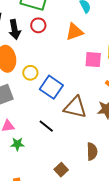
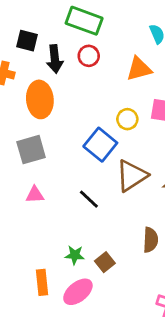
yellow circle: (30, 73) -> (127, 119), moved
brown triangle: (75, 107) -> (132, 176), turned -50
green star: (17, 144) -> (75, 255), moved

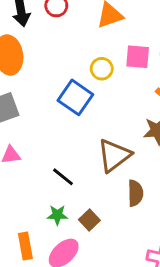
brown triangle: (132, 176) -> (114, 155), moved
black line: (89, 199) -> (63, 177), moved

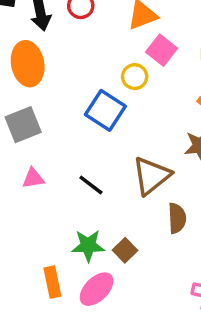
pink square: (138, 57) -> (162, 50), moved, turned 35
black line: (63, 177) -> (91, 185), moved
green star: (57, 215) -> (88, 246), size x1.4

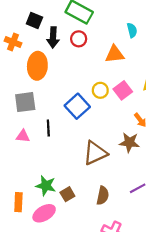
pink square: (162, 50) -> (123, 90), moved
black line: (91, 185) -> (48, 128), moved, turned 35
brown semicircle: (177, 218) -> (103, 196), moved

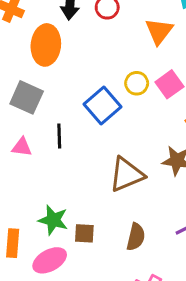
orange triangle: (115, 54) -> (159, 31), turned -48
gray square: (25, 102) -> (27, 97), turned 30
brown square: (67, 194) -> (84, 233), turned 32

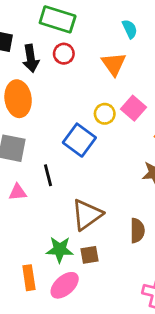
brown triangle: (127, 175) -> (87, 215), moved
brown semicircle: (136, 237) -> (137, 231), moved

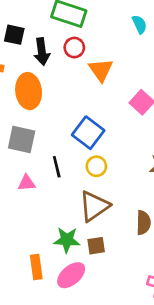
orange triangle: (114, 64) -> (101, 70), moved
yellow circle: (105, 114) -> (96, 166), moved

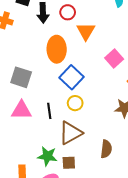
orange ellipse: (29, 91) -> (57, 49), moved
black line: (57, 167) -> (49, 111), moved
pink triangle: (27, 183) -> (21, 110), size x1.5

